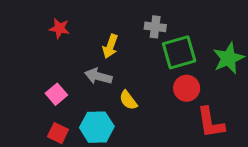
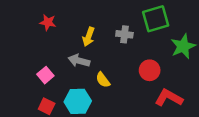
gray cross: (155, 27) -> (124, 34), moved
green square: (179, 52) -> (156, 19), moved
red L-shape: (211, 123) -> (169, 98), turned 128

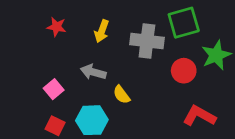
gray cross: (124, 34) -> (147, 41), size x1.6
yellow arrow: (89, 37) -> (102, 31), moved
red circle: (150, 70) -> (184, 71), moved

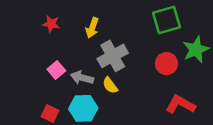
gray cross: (147, 41) -> (113, 56), moved, turned -36
gray arrow: (93, 72) -> (82, 78), moved
pink square: (54, 89) -> (56, 70), moved

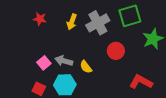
gray cross: (113, 56) -> (98, 23), moved
red circle: (166, 64) -> (116, 51), moved
pink square: (56, 70) -> (44, 63), moved

